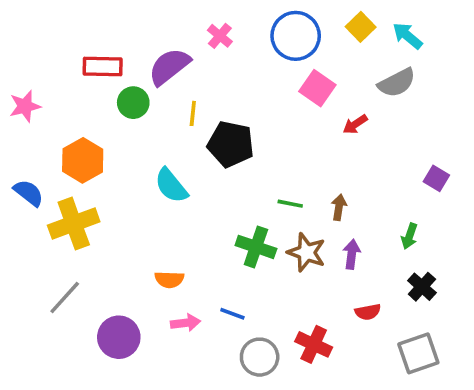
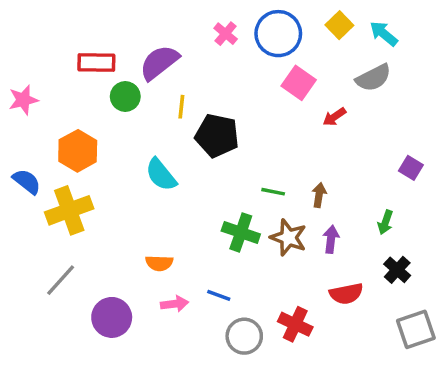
pink cross: (220, 36) -> (226, 34), moved
red semicircle: (368, 312) -> (346, 294), size x1.4
gray square: (418, 353) -> (416, 329), moved

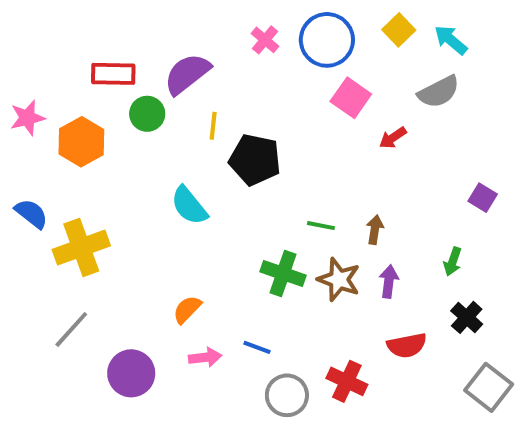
orange hexagon: (78, 151) -> (81, 142), moved
orange semicircle: (159, 263) -> (187, 309), turned 132
gray square: (416, 329) -> (489, 387), turned -33

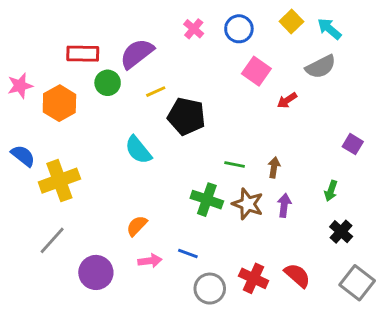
blue circle: (327, 40) -> (239, 29), size x0.7
yellow line: (213, 126) -> (156, 92), turned 60
red semicircle: (407, 345) -> (297, 275), moved, turned -128

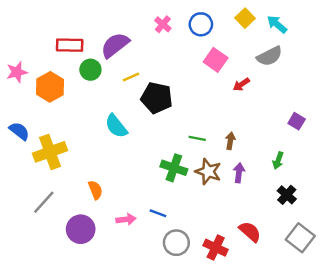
orange semicircle: (137, 226) -> (95, 190), moved, turned 114
red cross: (254, 278) -> (216, 248), moved

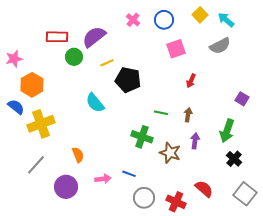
pink square: (216, 60) -> (176, 49), turned 36
red arrow: (241, 84) -> (191, 81), moved, turned -32
orange hexagon: (50, 87) -> (32, 85), moved
green arrow: (278, 160) -> (227, 131), size x1.6
brown star: (208, 172) -> (170, 153), moved

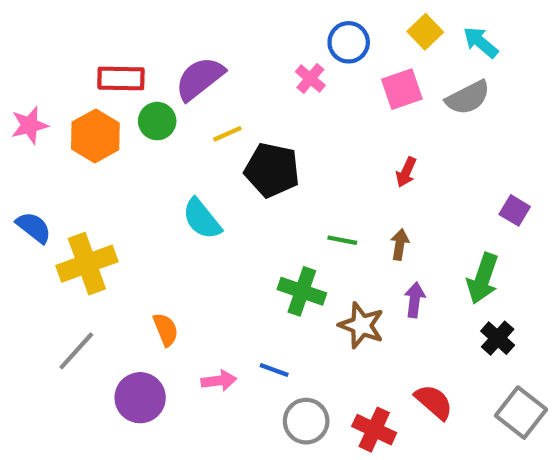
pink cross: (133, 20) -> (310, 78), moved
pink square: (176, 49) -> (402, 89), moved
orange hexagon: (32, 85) -> (95, 136), moved

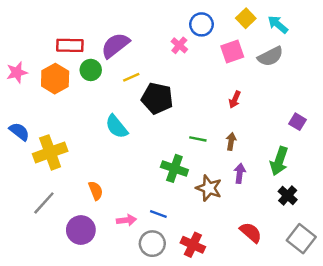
gray circle: (306, 421) -> (152, 244), moved
red cross: (374, 430) -> (193, 245), moved

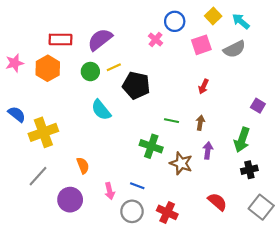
green circle: (91, 70) -> (90, 72), moved
black cross: (288, 196) -> (249, 170), turned 35
pink arrow: (126, 220) -> (110, 191), turned 84

